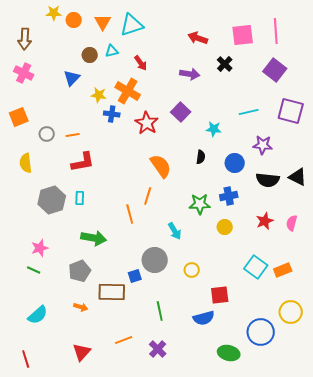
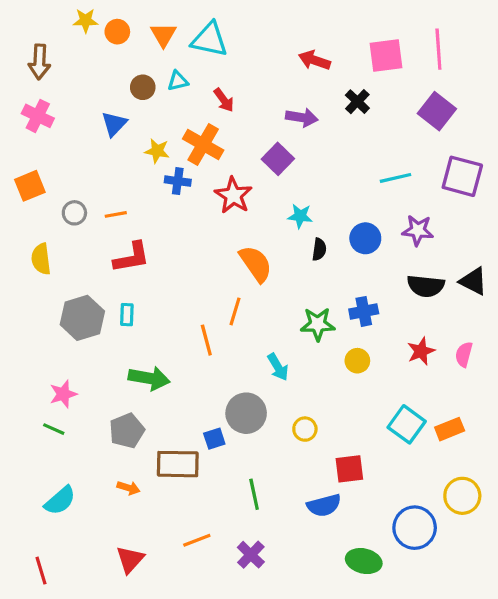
cyan triangle: (132, 25) -> (210, 40), turned 30
purple square: (181, 112) -> (278, 159), moved
cyan star: (214, 129) -> (300, 216), moved
blue circle: (235, 163) -> (365, 238), moved

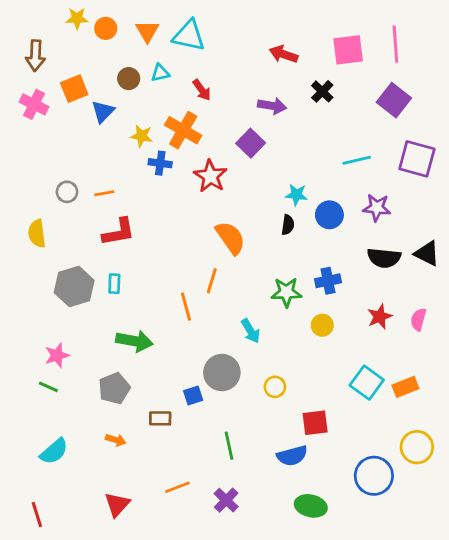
orange square: (30, 186) -> (74, 89), moved
cyan star: (300, 216) -> (296, 195), moved
brown rectangle: (178, 464) -> (160, 418), size x0.6
green ellipse: (364, 561) -> (311, 506), moved

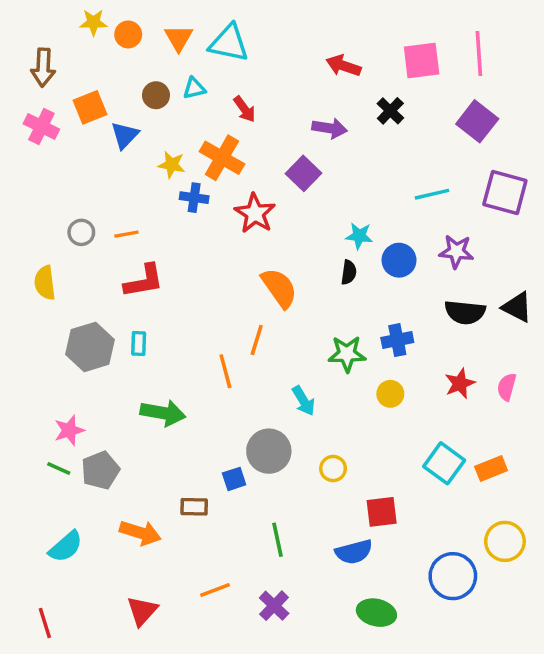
gray pentagon: (114, 388) -> (100, 470), moved
orange arrow: (116, 440) -> (140, 533), size x1.6

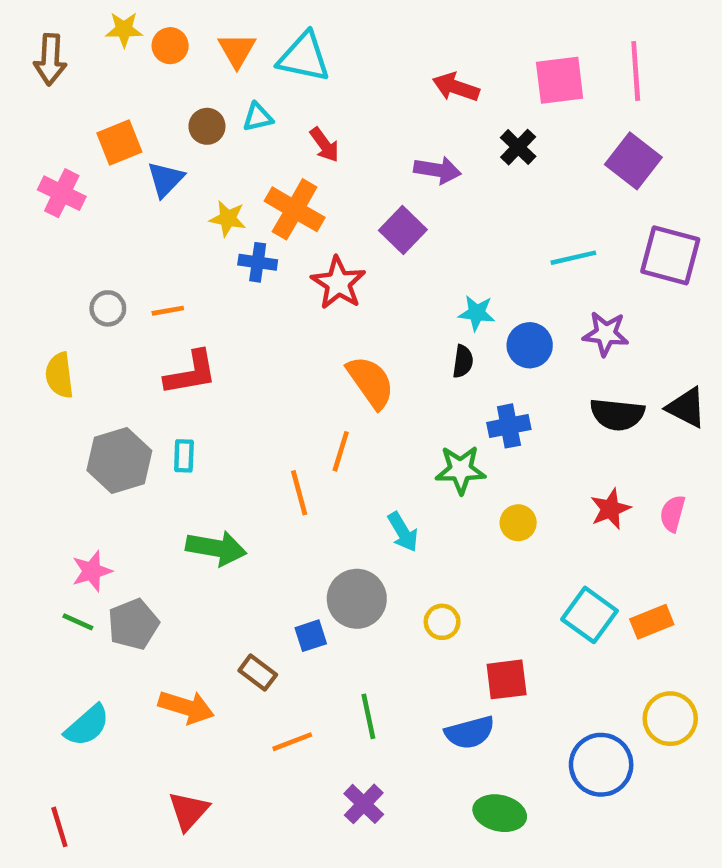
brown arrow: (43, 67) -> (50, 59), moved
pink cross: (41, 126) -> (62, 193), moved
blue cross: (397, 340) -> (509, 426), moved
brown rectangle: (194, 507) -> (258, 673), turned 36
orange line: (215, 590) -> (292, 742), moved

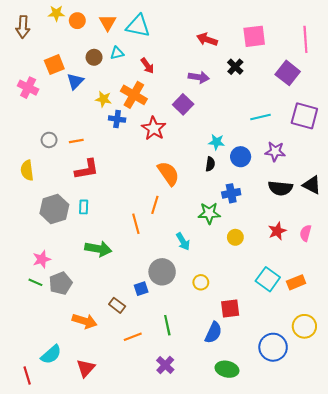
pink line: (636, 71) -> (305, 39), moved
cyan semicircle: (87, 726) -> (51, 355), moved
blue semicircle: (470, 732) -> (213, 333), turned -50

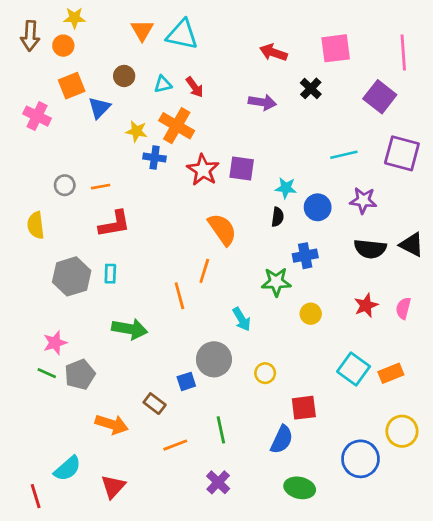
orange circle: (77, 21) -> (63, 46), moved
cyan triangle: (117, 53) -> (163, 84), moved
purple square: (183, 104) -> (242, 169), moved, turned -36

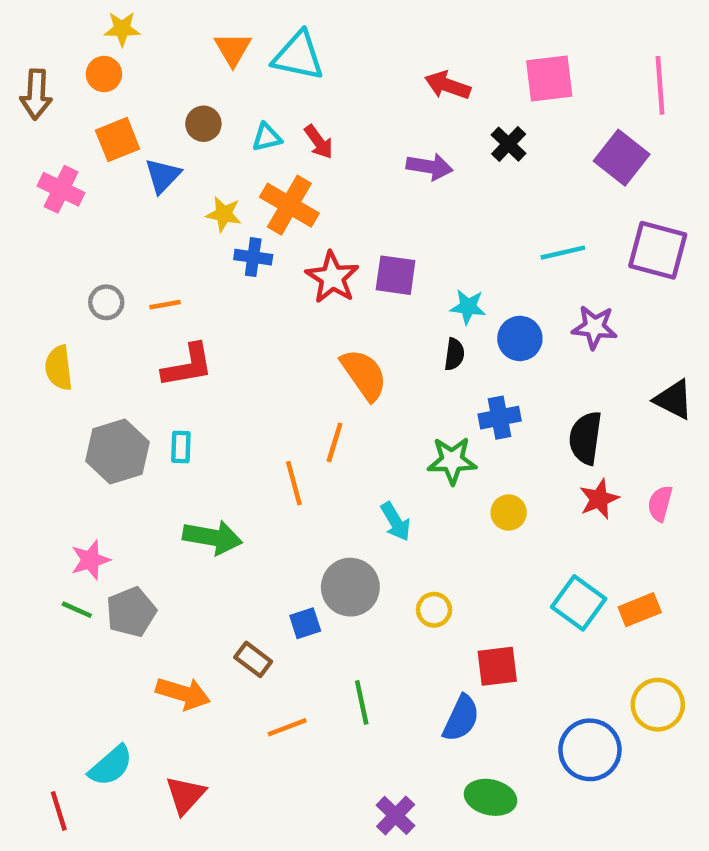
brown arrow: (30, 36) -> (36, 94), moved
black semicircle: (370, 249) -> (585, 438), moved, turned 92
purple cross: (218, 482) -> (396, 815), moved

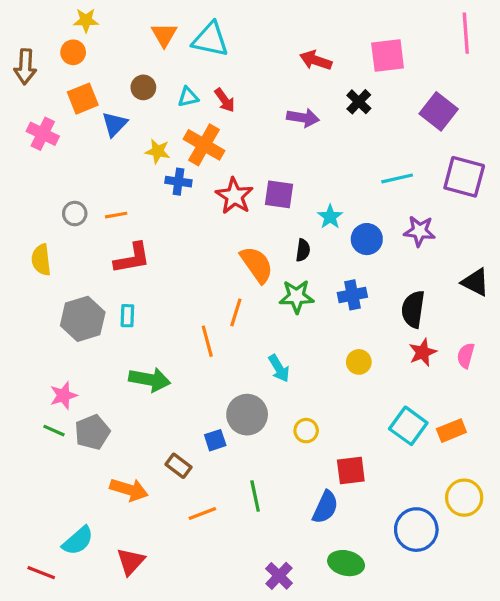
pink line: (660, 85) -> (466, 33), moved
cyan star: (468, 307) -> (330, 217), turned 30
black semicircle: (454, 354) -> (303, 250), moved
green star: (452, 461) -> (297, 297), moved
red line: (59, 811) -> (41, 573), turned -52

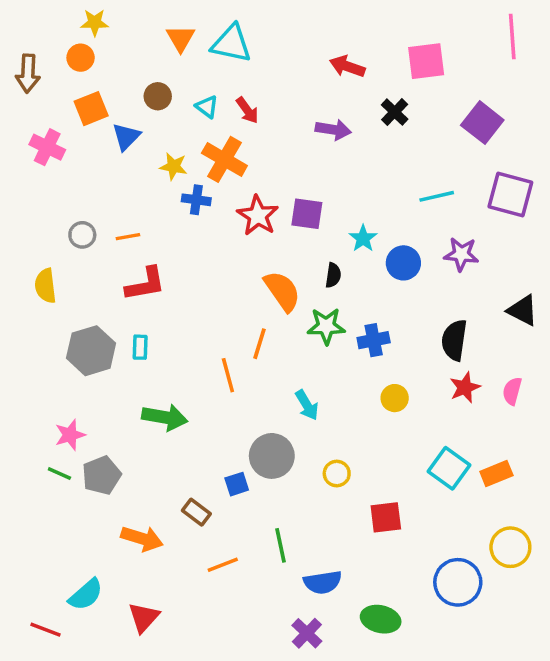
cyan triangle: (188, 97) -> (207, 107), turned 50
blue cross: (352, 295) -> (374, 340), moved
blue semicircle: (325, 507) -> (323, 582), moved, turned 56

